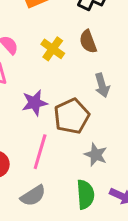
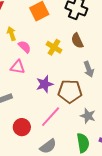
brown pentagon: (72, 116) -> (70, 91), turned 30
pink line: (40, 152) -> (51, 117), turned 30

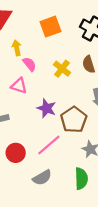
purple star: (45, 84) -> (47, 108), turned 30
brown pentagon: (70, 91) -> (74, 120), turned 30

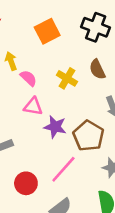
pink triangle: (19, 86) -> (33, 107), moved

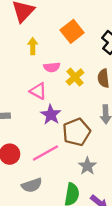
orange square: (47, 31) -> (72, 31), turned -30
pink semicircle: (28, 78) -> (52, 67), moved, turned 112

